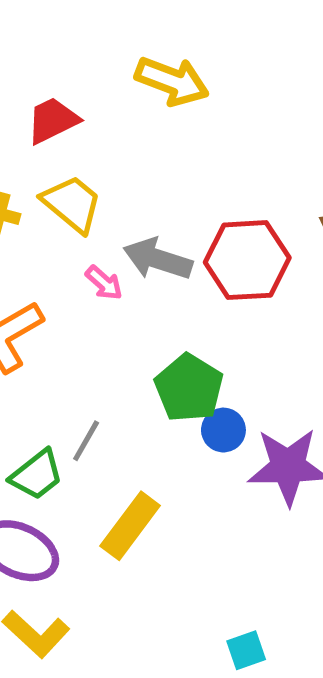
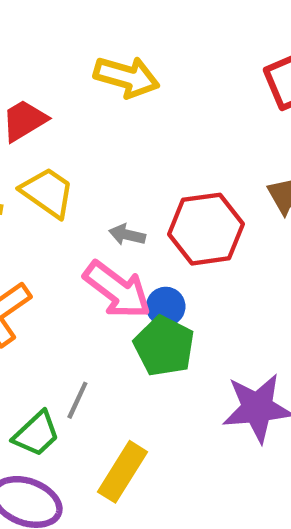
gray arrow: (158, 259) -> (127, 235), size x0.6
pink arrow: (104, 283) -> (117, 290), moved, size x2.0
blue circle: (223, 430) -> (166, 307), moved

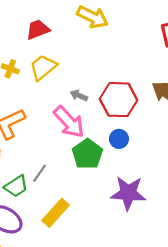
yellow trapezoid: (47, 192) -> (43, 67), turned -84
blue circle: (166, 307) -> (119, 139), moved

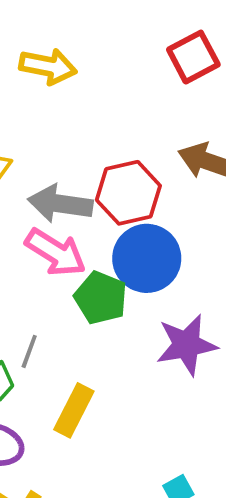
gray arrow: (79, 95) -> (60, 204), size x2.0
blue circle: (119, 139) -> (147, 258), size x2.0

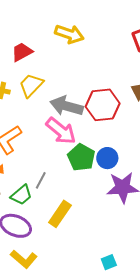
blue circle: (147, 258) -> (107, 158), moved, size x0.6

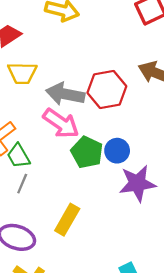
yellow trapezoid: (31, 85) -> (22, 73), turned -128
gray line: (41, 180) -> (22, 184), moved
green trapezoid: (21, 195) -> (18, 156), moved, turned 105

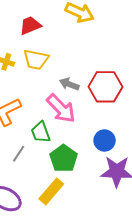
gray arrow: (65, 94) -> (69, 84), size x0.6
green pentagon: (87, 152) -> (64, 159), moved
green trapezoid: (18, 156) -> (41, 132), moved

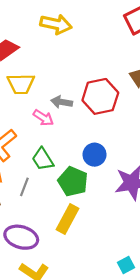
pink arrow: (61, 108) -> (43, 118), moved, size x0.6
blue circle: (105, 140) -> (95, 155), moved

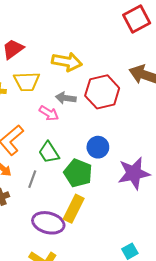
yellow arrow: (56, 24) -> (67, 62), moved
purple ellipse: (21, 237) -> (48, 223), moved

